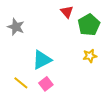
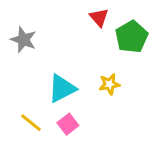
yellow star: (90, 56) -> (109, 84), moved

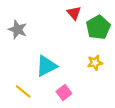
yellow star: (109, 84) -> (95, 63), moved
pink square: (68, 124) -> (64, 93), moved

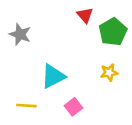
yellow line: (23, 91) -> (26, 106), turned -35

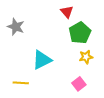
green pentagon: (113, 32) -> (80, 33), moved
pink square: (73, 107) -> (79, 84), moved

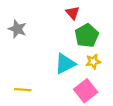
cyan triangle: (42, 60) -> (65, 64), moved
pink square: (79, 84) -> (86, 91), size x1.5

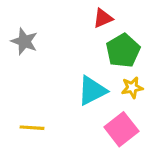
red triangle: (73, 13) -> (103, 18), turned 48

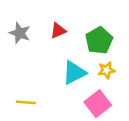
red triangle: (103, 18) -> (58, 31), moved

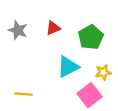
yellow star: (106, 70) -> (103, 72), moved

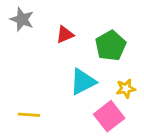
gray star: (18, 30) -> (22, 19), moved

